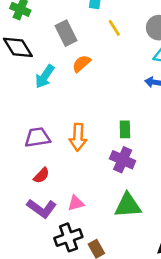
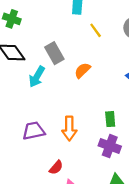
gray rectangle: (66, 33) -> (54, 53), moved
orange semicircle: (81, 64) -> (82, 70), moved
red semicircle: (41, 175) -> (56, 167), moved

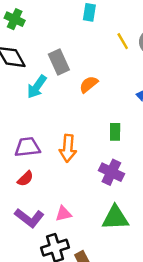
yellow line: (96, 30) -> (123, 41), moved
green rectangle: (110, 119) -> (115, 132), moved
red semicircle: (56, 167) -> (25, 179), moved

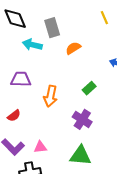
cyan arrow: (37, 87) -> (32, 45), turned 60
green rectangle: (115, 132) -> (89, 88), turned 40
purple trapezoid: (27, 147) -> (21, 79), moved

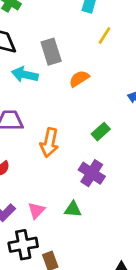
yellow line: (104, 18) -> (104, 36), moved, turned 56
pink triangle: (40, 147) -> (36, 210), turned -40
green triangle: (80, 156) -> (73, 209), moved, size x0.6

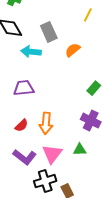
orange arrow: (49, 143) -> (46, 123), moved
pink triangle: (36, 210) -> (52, 154), size x1.5

